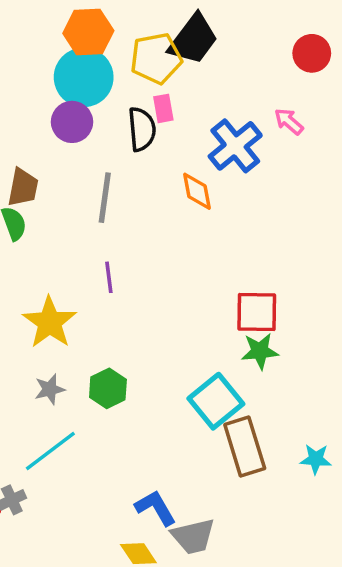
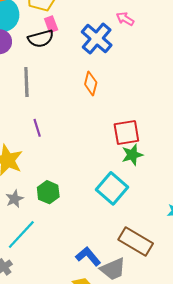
black semicircle: (142, 129) -> (41, 39), turned 90
orange diamond: (197, 191) -> (91, 83), moved, turned 35
brown rectangle: (245, 446) -> (136, 241), moved, turned -32

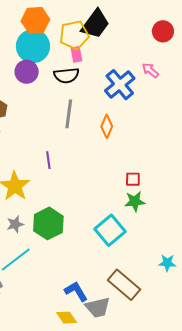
pink rectangle: (51, 24) -> (76, 54), moved
gray line: (26, 82) -> (69, 114), moved
red square: (126, 132) -> (133, 179), size x0.6
green hexagon: (48, 192) -> (48, 223), size x1.4

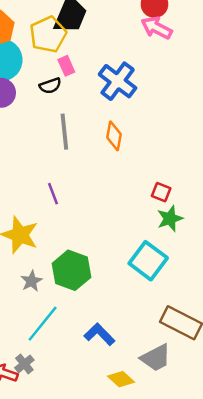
pink rectangle: (76, 54) -> (66, 66), moved
pink arrow: (150, 70) -> (157, 28), moved, size x1.4
black semicircle: (66, 75) -> (50, 86), size x0.7
red square: (133, 179) -> (161, 192), turned 35
blue L-shape: (76, 291) -> (99, 334), moved

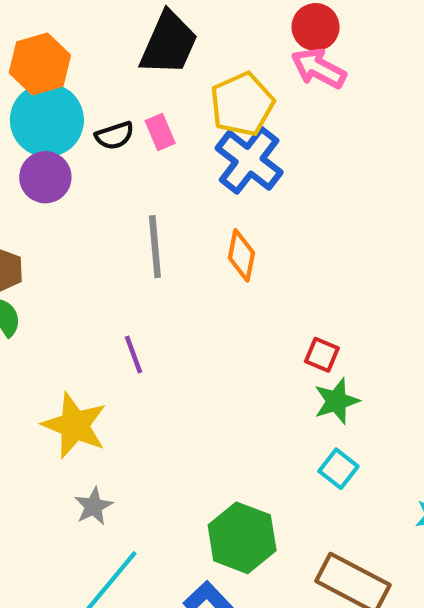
yellow pentagon: (48, 34) -> (242, 104), moved
black semicircle: (50, 86) -> (115, 136), moved
cyan square: (148, 261) -> (338, 469), moved, size x0.6
green hexagon: (71, 270) -> (242, 538), moved

